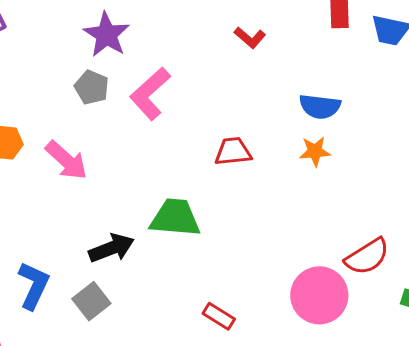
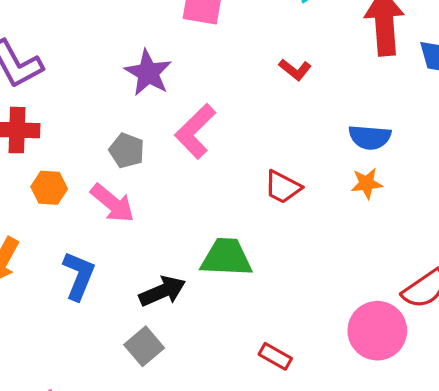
gray pentagon: (92, 87) -> (127, 151), moved
red trapezoid: (233, 152) -> (283, 187), turned -144
blue L-shape: (34, 285) -> (79, 276), moved

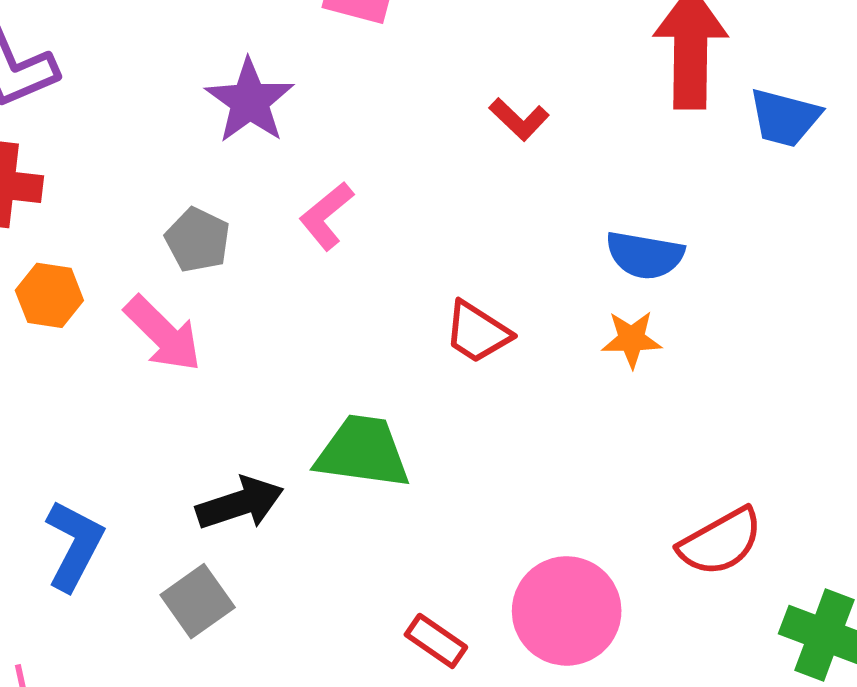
pink L-shape: (195, 131) -> (326, 216), size x0.7
blue L-shape: (79, 276) -> (74, 545), moved
pink circle: (377, 331) -> (567, 611), moved

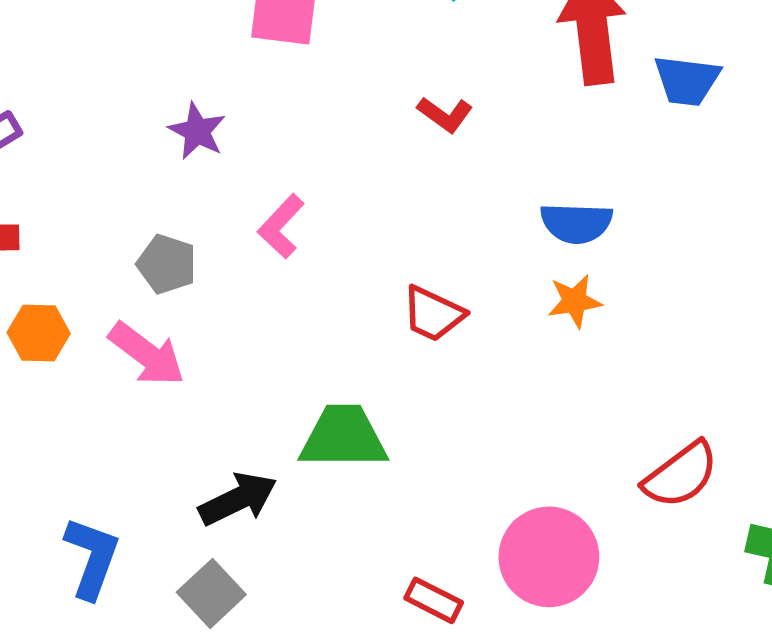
purple star: (250, 101) -> (197, 131), size x0.7

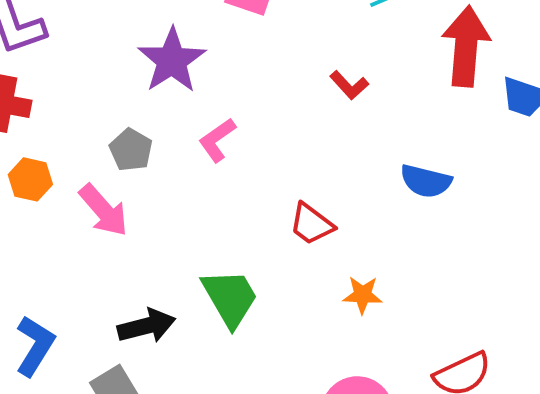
purple star: (197, 131) -> (172, 60), size x1.6
orange star: (575, 301) -> (362, 295), moved
green trapezoid: (343, 437) -> (230, 298), turned 48

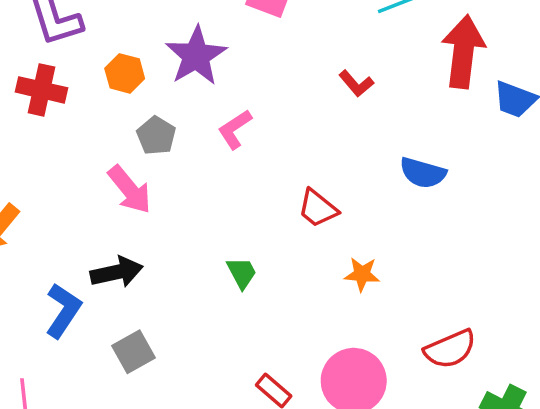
orange hexagon: (30, 179) -> (125, 73), moved
green trapezoid: (230, 298) -> (242, 273), size x0.6
black arrow: (146, 326) -> (117, 272), moved

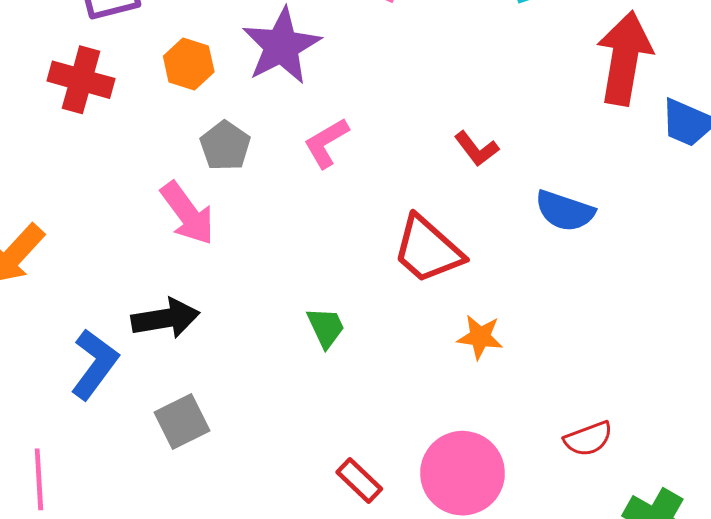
red L-shape: (356, 84) -> (476, 149), moved
red trapezoid: (318, 208) -> (428, 250), size x1.4
red semicircle: (450, 349) -> (588, 439), size x0.7

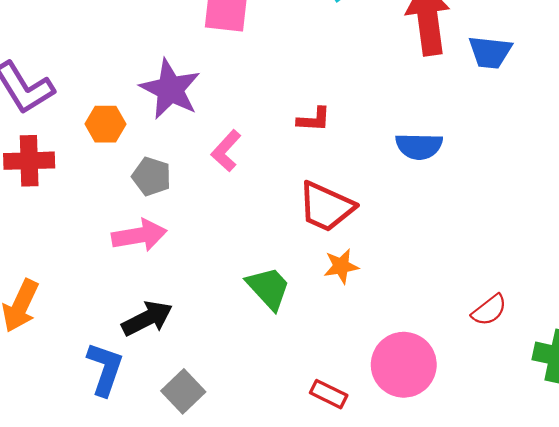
red L-shape: (476, 149) -> (314, 119), moved, turned -32
pink arrow: (187, 213) -> (139, 235), turned -46
green trapezoid: (326, 327) -> (268, 288), size x1.4
orange star: (480, 337) -> (341, 266), moved

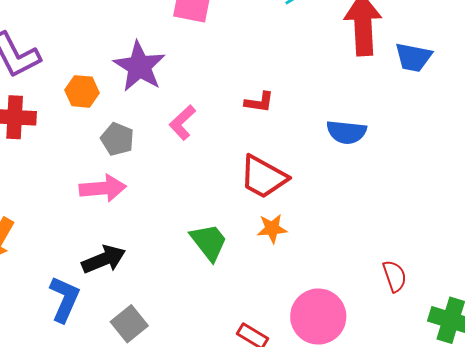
red semicircle: (489, 310) -> (395, 276), turned -76

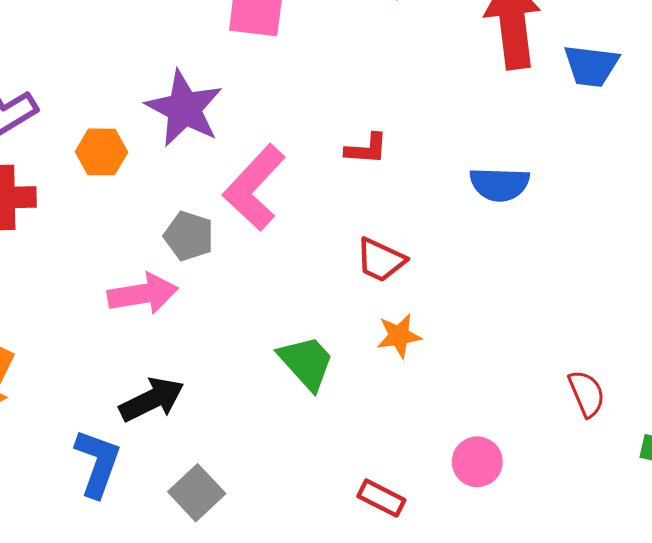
pink L-shape: (182, 123) -> (254, 187), size x1.6
gray pentagon: (117, 139) -> (189, 236), moved
red trapezoid: (263, 177) -> (381, 260), size x0.7
pink circle: (318, 317) -> (477, 462), size x0.6

